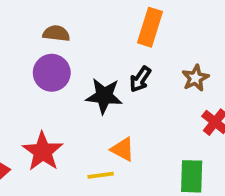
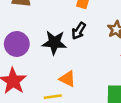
purple circle: (52, 73) -> (17, 44), moved

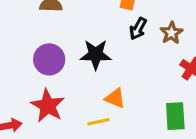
black arrow: (79, 31) -> (138, 29), moved

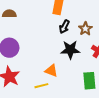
black star: (96, 54) -> (70, 50), moved

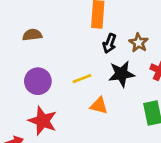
yellow line: (41, 86) -> (82, 79), moved

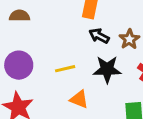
black arrow: (110, 43) -> (99, 36), turned 90

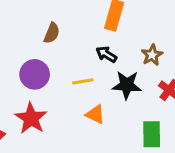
brown semicircle: (20, 16) -> (52, 33), moved, turned 108
black arrow: (99, 36) -> (106, 54), moved

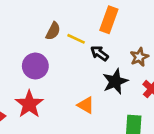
yellow line: (83, 81) -> (76, 39), moved, turned 30
black star: (127, 85) -> (115, 81), turned -30

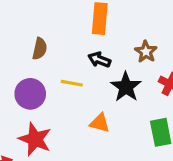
yellow line: (76, 39) -> (72, 83), moved

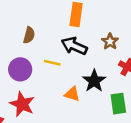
black arrow: (99, 60) -> (74, 46), size x1.5
black star: (126, 87) -> (94, 81), moved

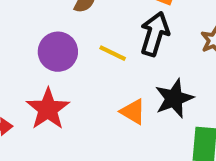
black arrow: (74, 46) -> (155, 34), turned 70

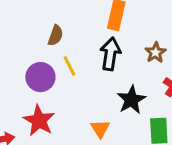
yellow line: (113, 53) -> (69, 66), moved, turned 45
orange triangle: (133, 112) -> (100, 129), moved, turned 35

